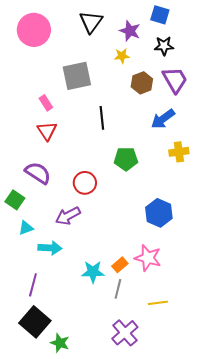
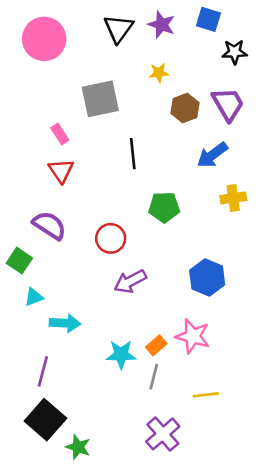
purple star: (130, 31) -> (161, 25), moved
black star: (164, 46) -> (235, 52), moved
purple arrow: (68, 216) -> (130, 281), moved

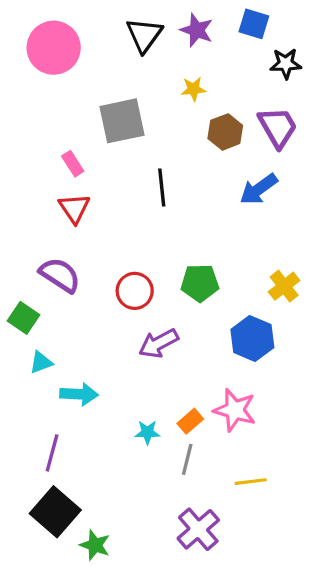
yellow cross: (233, 198) -> (284, 286), moved, turned -30
green pentagon: (164, 207) -> (200, 283), moved
cyan star: (121, 354) -> (147, 432), size x0.7

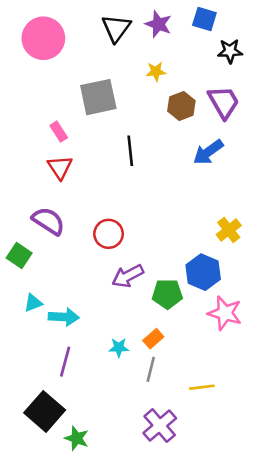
green pentagon: (200, 283) -> (167, 294), moved
cyan triangle: (41, 362) -> (33, 303), moved
pink star: (235, 410) -> (225, 313), moved
purple line: (52, 453) -> (65, 362), moved

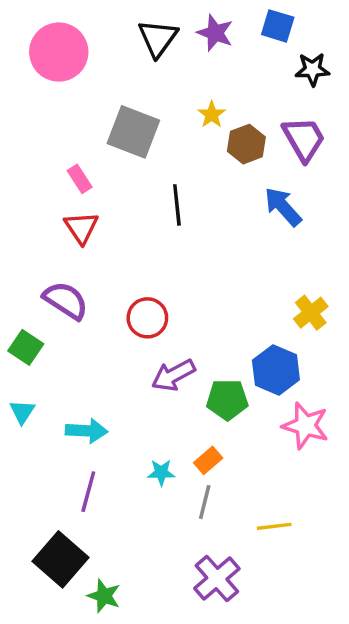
yellow star: (156, 71) -> (212, 115), moved, turned -30
gray square: (98, 97) -> (133, 132), turned 33
blue arrow: (208, 152) -> (283, 207), turned 84
cyan triangle: (33, 303) -> (22, 412), moved, turned -36

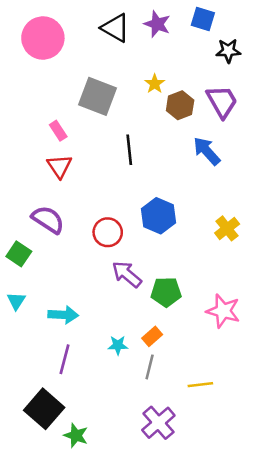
black triangle: (158, 38) -> (115, 28), turned -36
blue hexagon: (276, 370) -> (158, 216), moved
purple arrow: (173, 375) -> (127, 274), turned 68

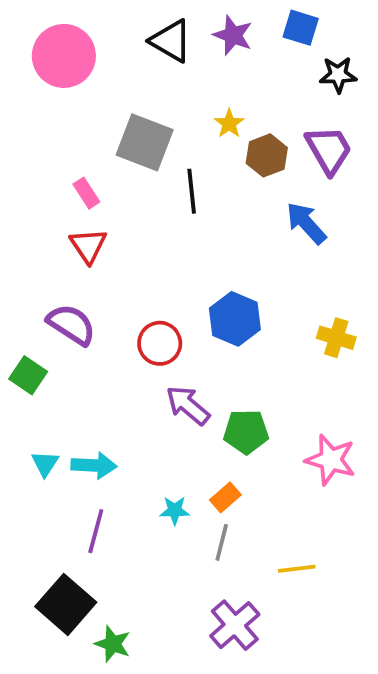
black line: (129, 150) -> (192, 191), moved
yellow cross: (227, 228) -> (336, 338), turned -35
cyan triangle: (16, 301) -> (45, 464), moved

